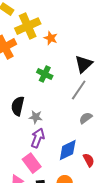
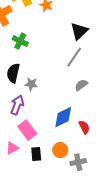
green cross: (45, 74) -> (20, 41), moved
purple arrow: (38, 138) -> (17, 105), moved

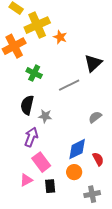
gray line: (74, 57) -> (69, 85), moved, turned 30
orange circle: (60, 150) -> (74, 172), moved

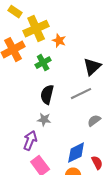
green cross: (34, 73) -> (43, 63), moved, turned 35
gray line: (69, 85) -> (81, 94), moved
black semicircle: (27, 105) -> (47, 95), moved

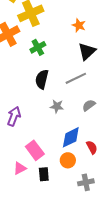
orange star: (59, 41) -> (79, 25), moved
gray star: (44, 120) -> (57, 106), moved
purple arrow: (30, 141) -> (14, 116), moved

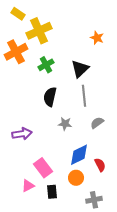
orange star: (79, 25) -> (97, 38), moved
black triangle: (87, 51) -> (80, 69), moved
gray line: (76, 78) -> (84, 96), turned -70
purple arrow: (14, 116) -> (22, 134), turned 60

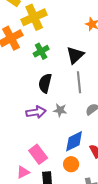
purple arrow: (22, 134) -> (36, 112), moved

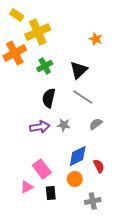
gray line: (79, 82) -> (83, 97), turned -50

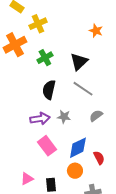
yellow cross: (38, 32) -> (38, 24), size x0.7
pink rectangle: (42, 169) -> (47, 146), moved

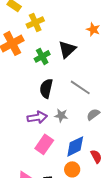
black triangle: (79, 62) -> (67, 49), moved
pink rectangle: (47, 146) -> (44, 144), turned 72

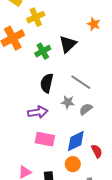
gray semicircle: (93, 114) -> (86, 109), moved
gray star: (61, 115) -> (68, 102), moved
pink rectangle: (44, 144) -> (45, 139), turned 66

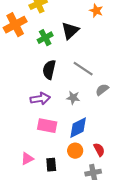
gray star: (68, 102) -> (73, 98), moved
gray semicircle: (86, 109) -> (102, 90), moved
red semicircle: (97, 151) -> (99, 150), moved

